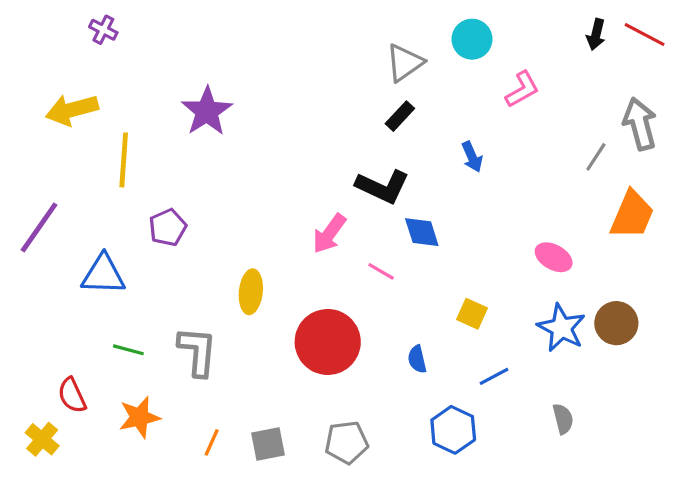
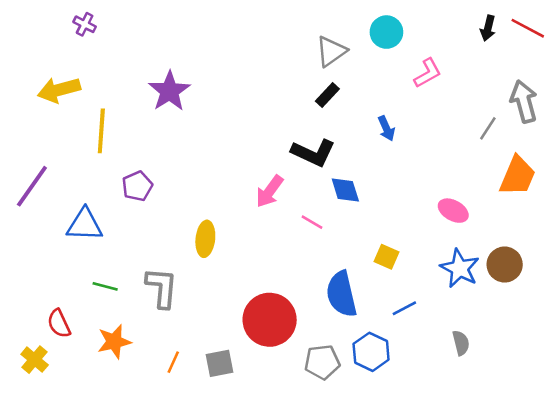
red circle: (328, 342) -> (270, 320), moved
blue semicircle: (417, 359) -> (341, 294), size x2.0
gray pentagon: (347, 442) -> (322, 362), moved

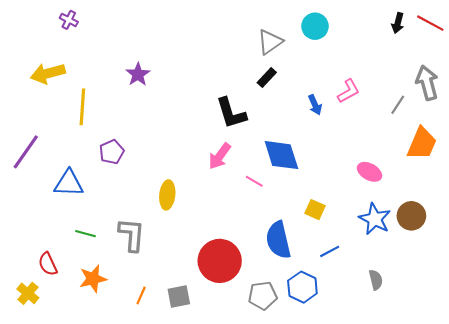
pink L-shape: (428, 73) -> (349, 91), moved
purple star: (169, 91) -> (138, 74), size x0.7
black L-shape: (313, 153) -> (231, 113), moved, turned 48
blue diamond: (345, 190) -> (281, 155), size x1.5

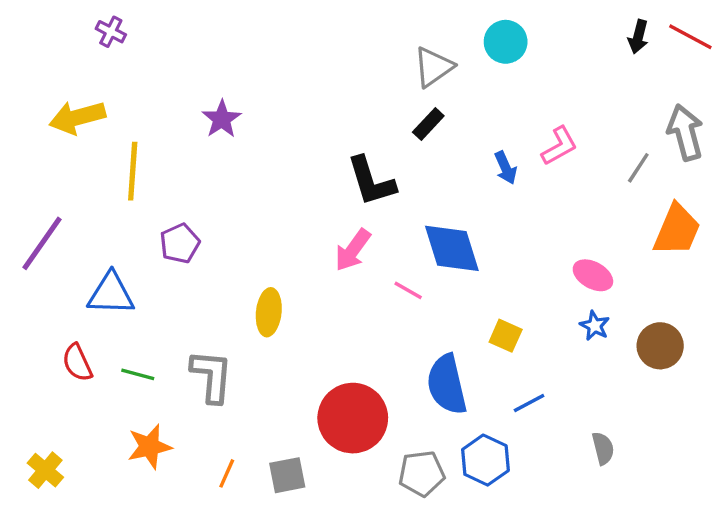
blue star: (375, 219) -> (595, 326), moved, size x0.6
red semicircle: (48, 264) -> (77, 363), moved

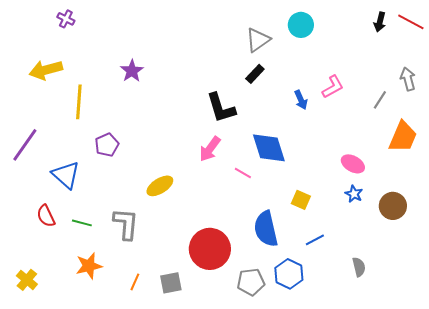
gray arrow: (685, 132) -> (408, 79), size x0.7
blue triangle: (111, 294) -> (66, 175), turned 40
yellow ellipse: (269, 312) -> (160, 186), turned 52

